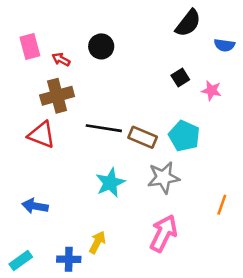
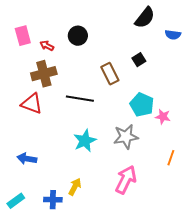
pink star: (211, 91) -> (163, 117), moved
brown rectangle: (143, 137) -> (110, 74), moved, turned 40

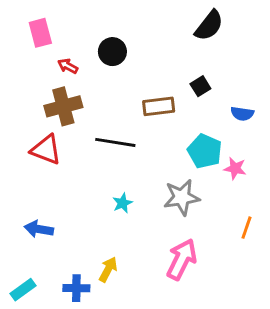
blue semicircle: (173, 35) -> (242, 114), moved
pink rectangle: (23, 36) -> (40, 33), moved
brown rectangle: (110, 74) -> (159, 106), turned -70
cyan star: (85, 141) -> (123, 203), size x0.6

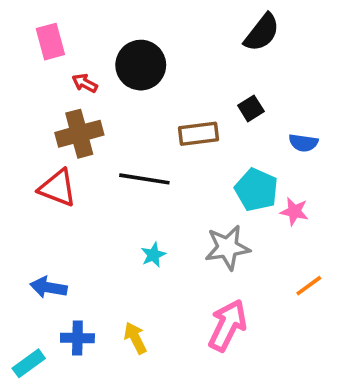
black circle: (112, 52) -> (141, 65), size x1.4
orange line: (247, 228) -> (309, 286), turned 35
yellow arrow: (108, 269) -> (135, 338), turned -55
blue cross: (76, 288) -> (77, 338), moved

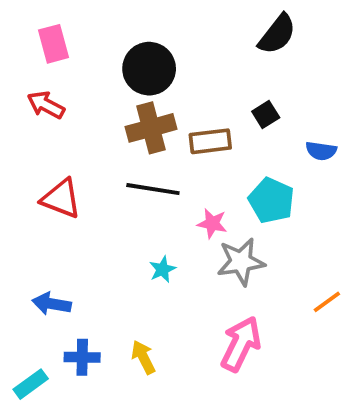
red arrow: (85, 83) -> (46, 105), moved, size x1.4
brown cross: (79, 134) -> (151, 128), moved
pink star: (294, 211) -> (212, 223), moved

